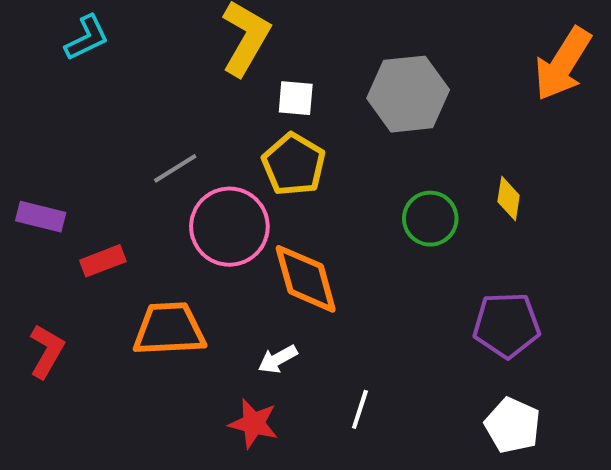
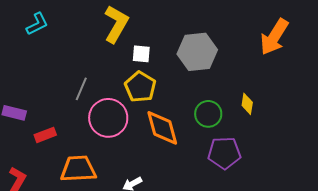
gray line: (175, 168) -> (81, 89), turned -35
orange diamond: (306, 279) -> (162, 128), moved
purple pentagon: (507, 325) -> (224, 153), moved

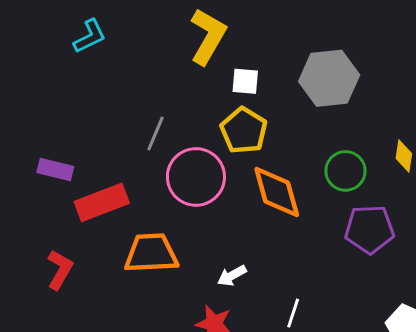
red rectangle: (45, 135) -> (102, 202), size x1.6

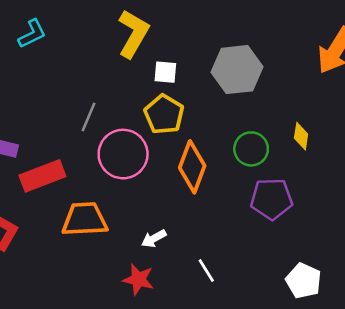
orange diamond: (277, 192) -> (192, 167), turned 36
white line: (293, 313) -> (206, 271), turned -50

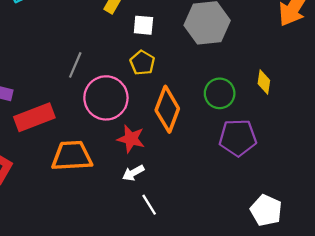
yellow pentagon: (164, 114) -> (142, 63), size x0.7
white line: (206, 271) -> (149, 205), moved
red star: (138, 279) -> (131, 139), moved

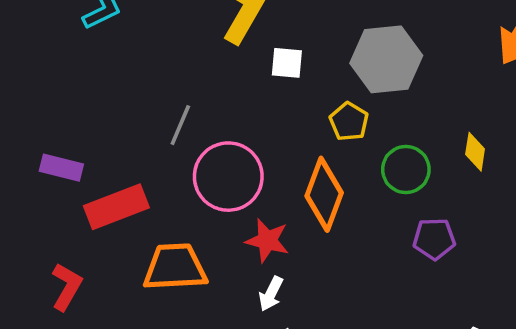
yellow pentagon: (142, 63) -> (349, 122), moved
purple pentagon: (238, 138) -> (434, 239), size x0.7
white arrow: (133, 173) -> (271, 294), turned -35

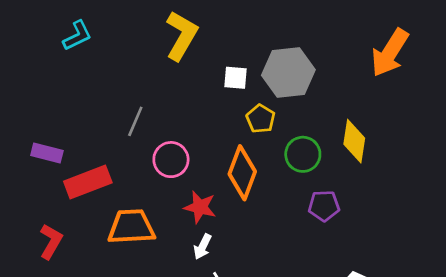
white square: (287, 63) -> (236, 78), moved
yellow diamond: (475, 152) -> (354, 141), size x1.5
pink circle: (228, 177) -> (171, 160), size x0.7

